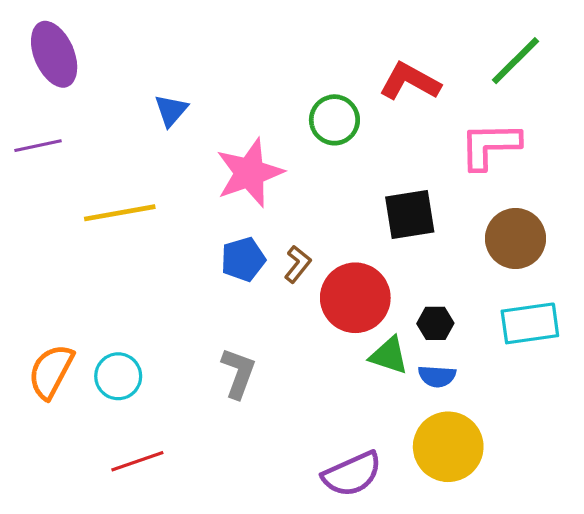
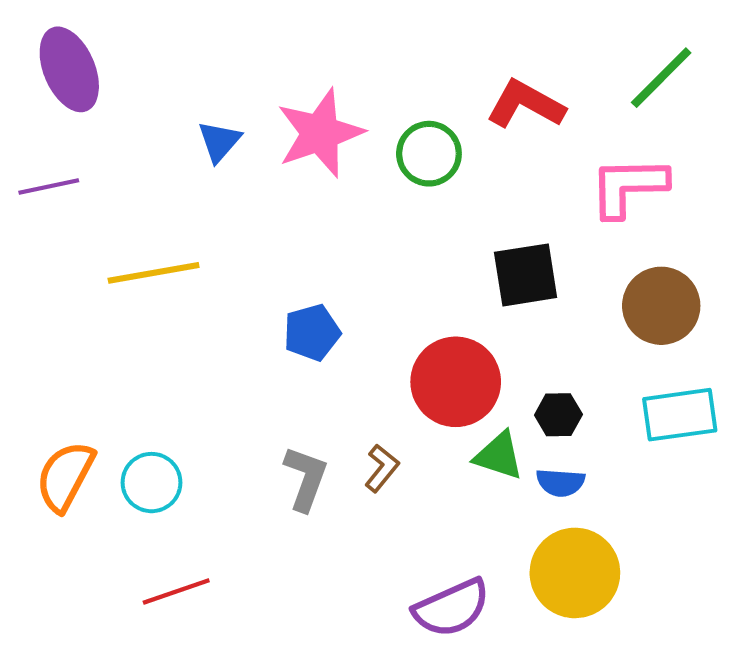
pink star: (250, 173) -> (320, 133), moved
brown L-shape: (298, 264) -> (382, 468), moved

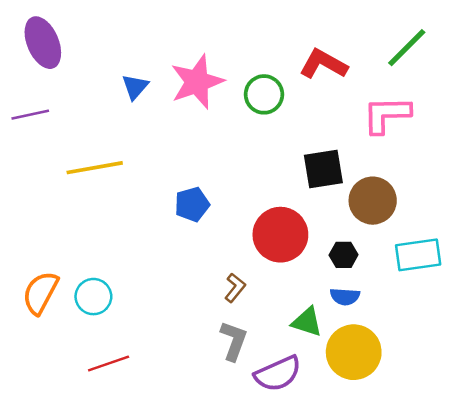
brown circle: (661, 306) -> (373, 201), moved
green triangle: (499, 456) -> (307, 322), moved
gray L-shape: (306, 478) -> (234, 341), moved

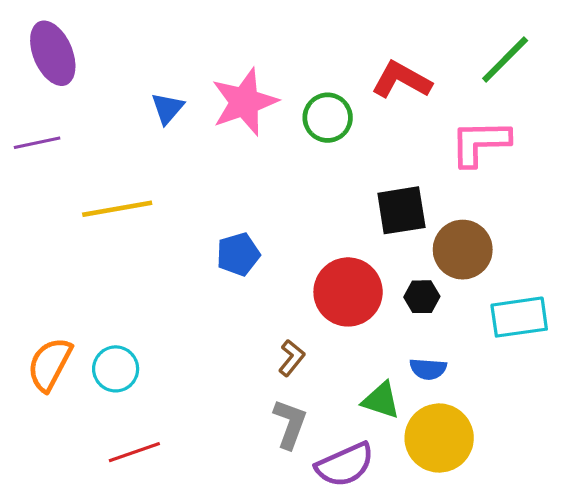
black hexagon: (344, 255) -> (422, 297), moved

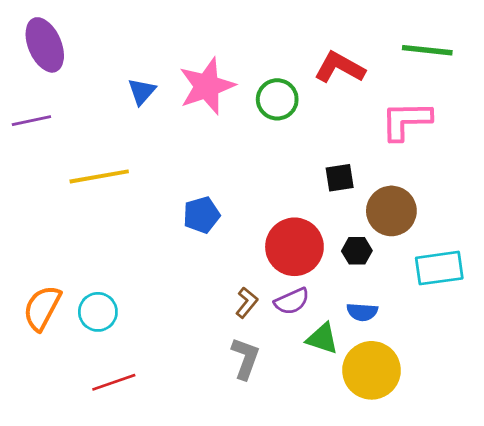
green line: (505, 60) -> (427, 50), turned 51
black square: (401, 210) -> (340, 178), size x0.7
purple semicircle: (345, 465) -> (292, 301), moved, size x0.7

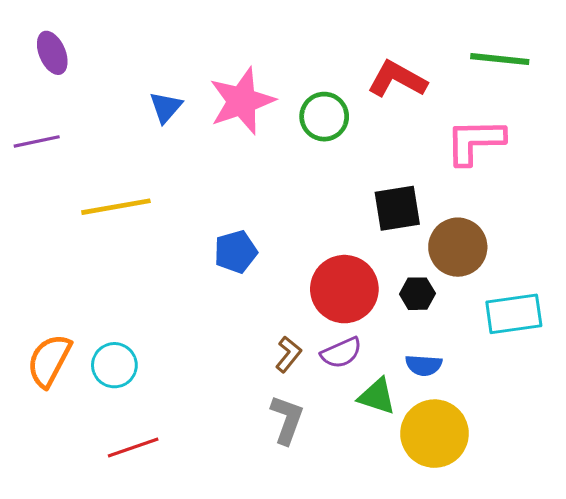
purple ellipse: (45, 45) -> (52, 53), size x0.7
black square: (340, 178) -> (397, 208), size x1.4

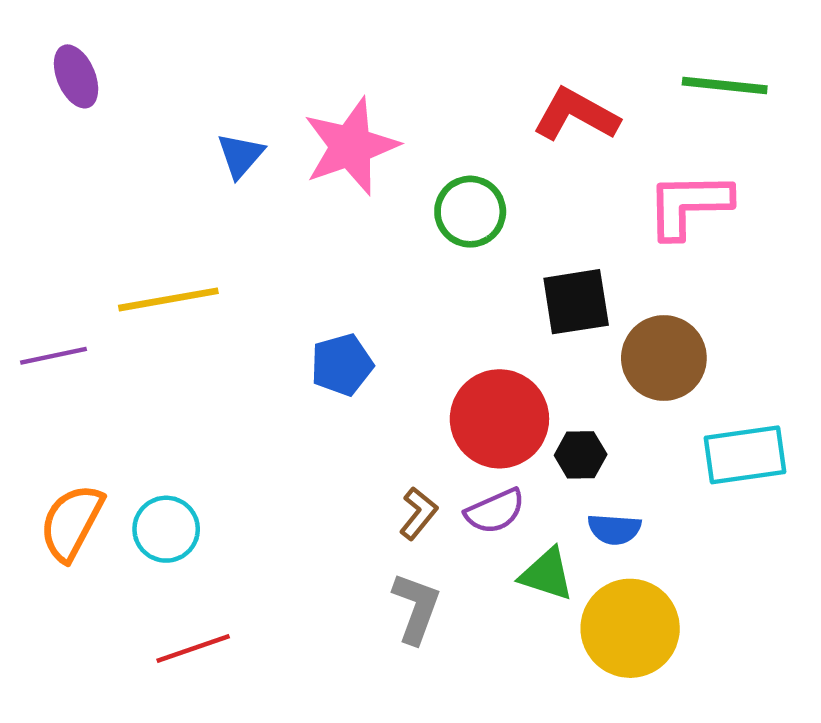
green circle: (324, 117) -> (470, 212), moved
purple line: (37, 141) -> (53, 356), moved
black hexagon: (417, 294) -> (581, 455), moved

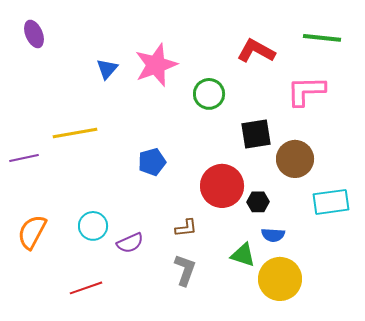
purple semicircle: (495, 511) -> (130, 243), moved
brown L-shape: (418, 513) -> (186, 228), turned 45
cyan circle: (166, 529) -> (93, 226), moved

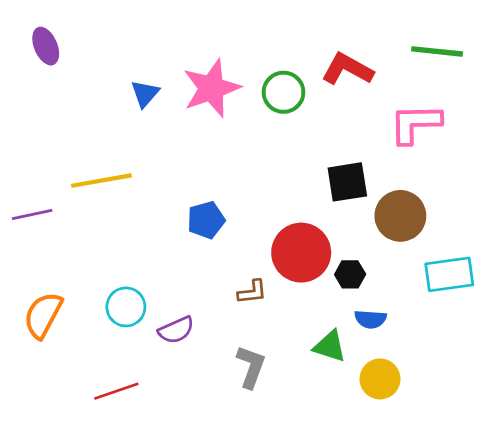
green circle: (209, 94) -> (284, 92), moved
brown L-shape: (186, 228) -> (252, 292), moved
yellow circle: (280, 279) -> (380, 379), size x0.7

